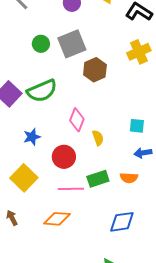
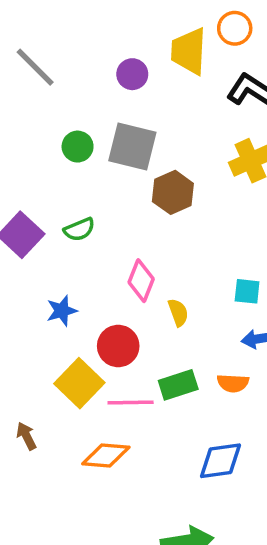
gray square: (72, 44) -> (132, 147), turned 36
green semicircle: (42, 91) -> (79, 229), size x0.6
yellow square: (24, 178) -> (79, 383), moved
brown arrow: (12, 218) -> (26, 436), moved

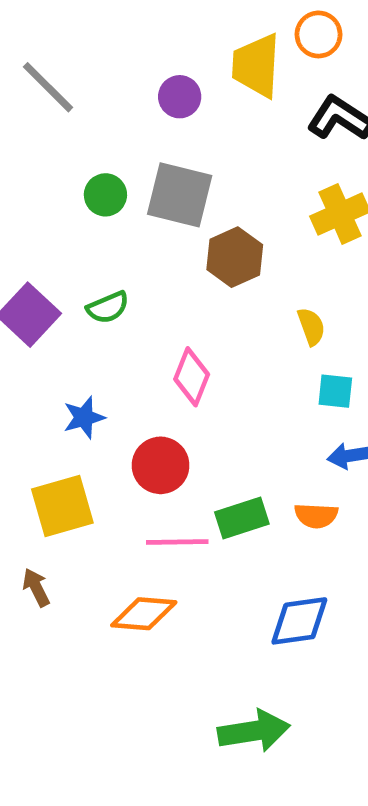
yellow semicircle: (178, 312) -> (311, 327), moved
yellow square: (79, 383) -> (62, 506), moved, turned 30

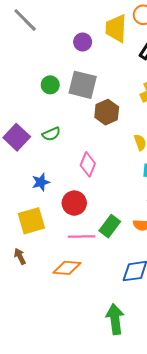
gray line: (48, 87) -> (25, 20), moved
green rectangle: (242, 518) -> (110, 226), turned -35
green arrow: (254, 731) -> (115, 319), turned -88

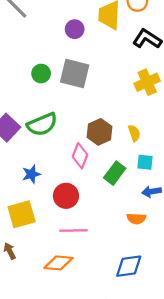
brown hexagon: (107, 112) -> (100, 132), moved
green semicircle: (51, 134) -> (42, 124), size x1.6
green rectangle: (110, 226) -> (115, 173), moved

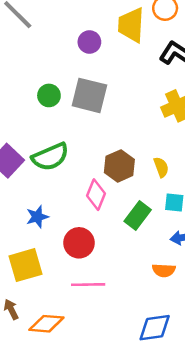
orange diamond: (58, 263) -> (46, 324), moved

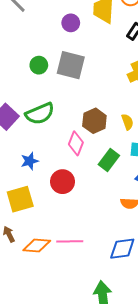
pink line: (88, 285) -> (70, 241), moved

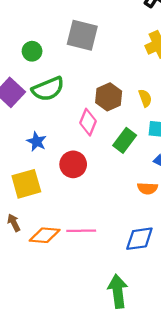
green circle: (39, 65) -> (32, 51), moved
blue star: (30, 161) -> (37, 142), turned -30

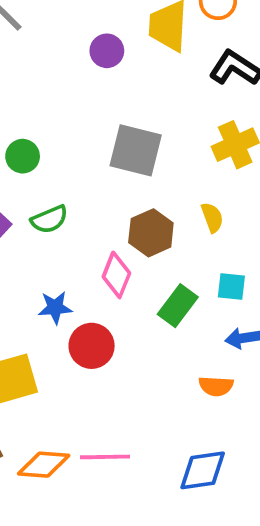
gray square: (82, 35) -> (136, 150), moved
green semicircle: (48, 89) -> (49, 219), size x0.7
yellow semicircle: (145, 98) -> (212, 217), moved
blue star: (37, 142) -> (55, 308), moved, turned -30

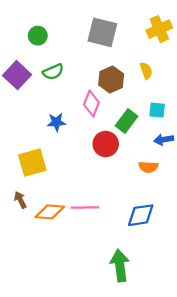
red circle: (92, 346) -> (106, 144), moved

